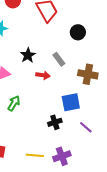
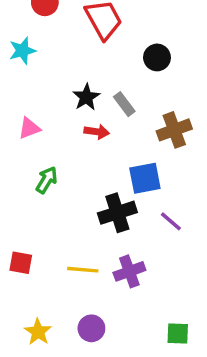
black star: (28, 55) -> (86, 97), moved
brown cross: (88, 74) -> (174, 130), turned -30
black cross: (55, 122) -> (117, 213), size x1.5

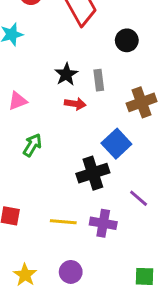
gray rectangle: (124, 104) -> (99, 80), turned 30
blue square: (145, 178) -> (116, 144), turned -32
purple line: (171, 221) -> (139, 198), moved
purple cross: (129, 271) -> (103, 223), turned 30

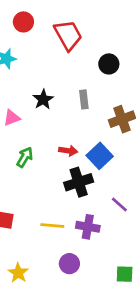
black star: (66, 74) -> (43, 99), moved
red arrow: (75, 104) -> (68, 151), moved
purple circle: (71, 272) -> (69, 264), moved

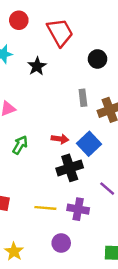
black star: (43, 99) -> (37, 66), moved
gray rectangle: (84, 99) -> (83, 98), moved

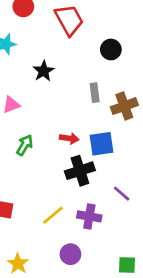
black star: (37, 66) -> (44, 71), moved
blue square: (89, 144) -> (101, 144), turned 35
yellow line: (45, 208) -> (53, 215), turned -45

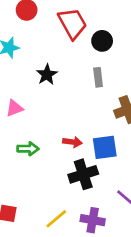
black circle: (111, 49) -> (102, 41), moved
gray rectangle: (95, 93) -> (98, 77), moved
green arrow: (25, 145) -> (28, 149), turned 60

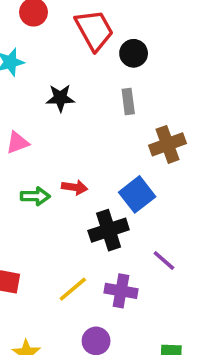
black star: (47, 75) -> (60, 98), turned 30
red arrow: (72, 142) -> (75, 187), moved
blue square: (105, 147) -> (137, 194), turned -30

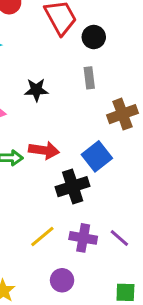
black star: (60, 98) -> (36, 90), moved
red arrow: (75, 187) -> (44, 150), size x1.4
purple line: (164, 261) -> (119, 238), moved

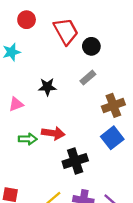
gray rectangle: (89, 78) -> (88, 78), turned 56
blue square: (97, 156) -> (112, 138), moved

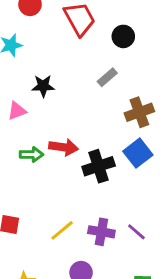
black circle: (91, 46) -> (123, 36), moved
black star: (47, 87) -> (43, 86), moved
black cross: (75, 161) -> (99, 166), moved

